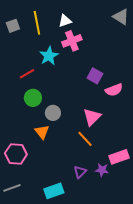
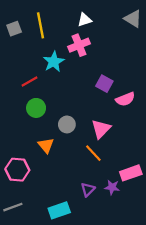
white triangle: (65, 21) -> (85, 20), moved
gray circle: (53, 113) -> (67, 124), moved

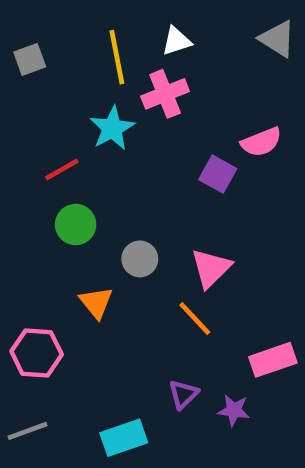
yellow line: (40, 25) -> (117, 57), moved
pink semicircle: (125, 99) -> (261, 142), moved
purple star: (112, 187) -> (234, 410), moved

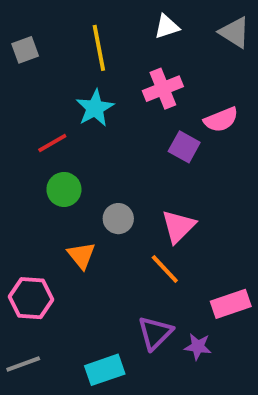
white triangle: (176, 41) -> (167, 27), moved
pink cross: (165, 94) -> (163, 89), moved
purple triangle: (183, 394) -> (155, 333), size x1.4

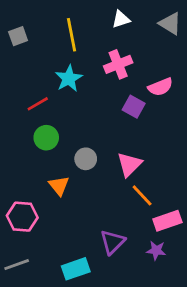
orange line: (165, 269) -> (142, 195), moved
purple star: (198, 347) -> (156, 250), moved

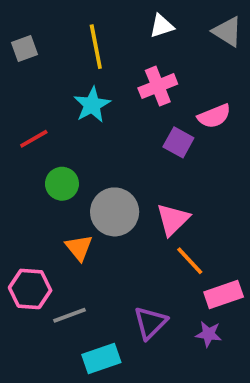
red line: (38, 104) -> (34, 139), moved
gray circle: (86, 159) -> (115, 212), size x1.6
gray line: (17, 265) -> (70, 315), moved

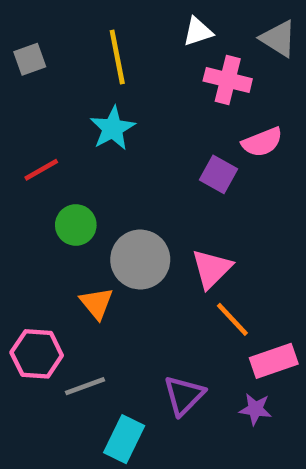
pink cross: (158, 86) -> (228, 80), moved, turned 36
cyan rectangle: (101, 358) -> (124, 439), turned -45

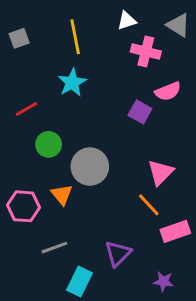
pink triangle: (212, 269) -> (161, 172), moved
pink hexagon: (37, 354) -> (24, 206), moved
purple star: (255, 409) -> (164, 281), moved

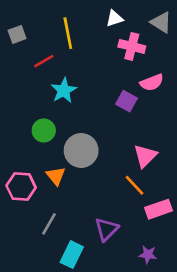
cyan star: (72, 83) -> (64, 90), moved
red line: (26, 109) -> (44, 61), moved
gray line: (54, 248) -> (49, 224), turned -40

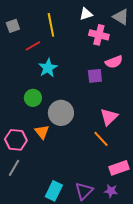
purple square: (126, 101) -> (95, 76), turned -35
pink rectangle: (158, 209) -> (119, 168), moved
gray line: (49, 224) -> (14, 168), moved
purple triangle: (106, 229) -> (84, 191), moved

